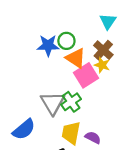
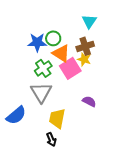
brown cross: (103, 50) -> (85, 46), turned 30
green cross: (71, 102) -> (43, 68), moved
purple semicircle: (93, 137) -> (89, 101), moved

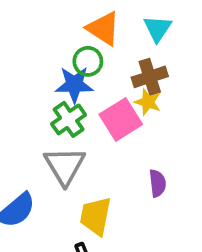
blue star: (37, 42) -> (74, 85), moved
orange triangle: (61, 53) -> (103, 29), moved
purple semicircle: (89, 101) -> (157, 183), turned 56

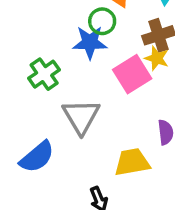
green cross: (69, 119) -> (44, 74), moved
yellow trapezoid: (96, 216) -> (132, 162), moved, turned 69

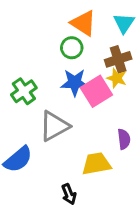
blue star: (90, 42) -> (75, 83), moved
gray triangle: (81, 116) -> (54, 126), turned 32

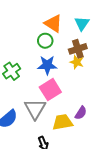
pink square: (96, 91) -> (50, 90), moved
gray triangle: (54, 126) -> (35, 109), moved, turned -30
purple semicircle: (124, 139) -> (81, 113), moved, turned 40

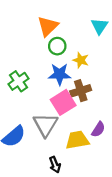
orange triangle: (53, 23) -> (48, 26), moved, turned 42
brown cross: (78, 49) -> (81, 91), moved
yellow star: (77, 62) -> (81, 60), moved

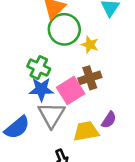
green circle: (57, 46) -> (64, 29), size x1.6
blue star: (60, 74) -> (41, 89), moved
green cross: (18, 81) -> (39, 68), moved, turned -30

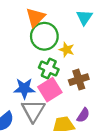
green cross: (39, 68) -> (49, 68), moved
brown cross: (90, 78) -> (79, 80), moved

